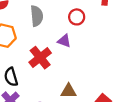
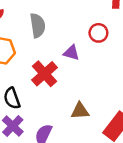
red circle: (77, 17) -> (98, 33), moved

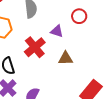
brown triangle: (80, 111) -> (65, 58), moved

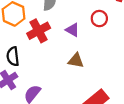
red cross: (35, 47) -> (39, 31), moved

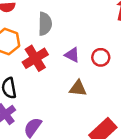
red circle: (99, 19) -> (101, 57), moved

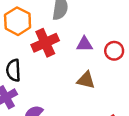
purple triangle: (72, 55) -> (84, 44), turned -35

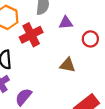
purple triangle: (84, 44) -> (66, 23), moved

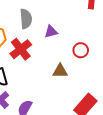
red circle: (90, 39) -> (81, 50), moved

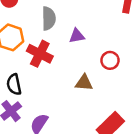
red cross: (21, 49) -> (40, 54), turned -30

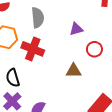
purple triangle: (77, 36) -> (76, 29), moved

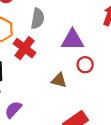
purple triangle: (76, 29) -> (72, 40), size x1.6

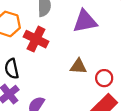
red circle: (85, 65) -> (104, 78), moved

